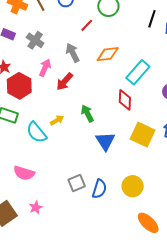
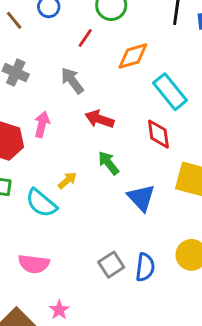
orange diamond: (108, 54) -> (133, 56), moved
pink arrow: (45, 68) -> (42, 124), moved
cyan rectangle: (138, 72) -> (170, 92), turned -70
red arrow: (65, 82) -> (99, 119), moved, turned 78

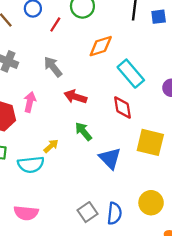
red line: (85, 38) -> (55, 25), moved
cyan semicircle: (41, 203) -> (31, 165), turned -45

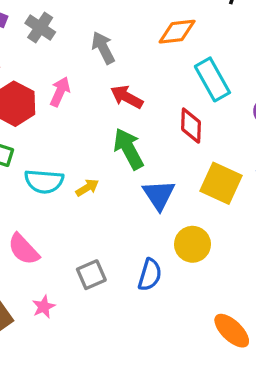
green arrow: (83, 131) -> (128, 149), size x1.4
yellow arrow: (51, 146) -> (87, 188), moved
yellow circle: (151, 203) -> (192, 244), moved
gray square: (88, 212) -> (91, 275), moved
pink semicircle: (26, 213) -> (24, 249), turned 30

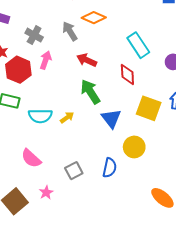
gray cross: (40, 28) -> (34, 35), moved
orange diamond: (177, 32) -> (94, 18), moved, turned 35

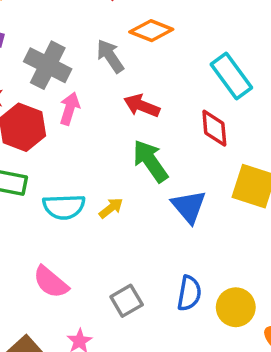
gray cross: (34, 35) -> (48, 65), size x1.4
yellow circle: (134, 147) -> (236, 307), moved

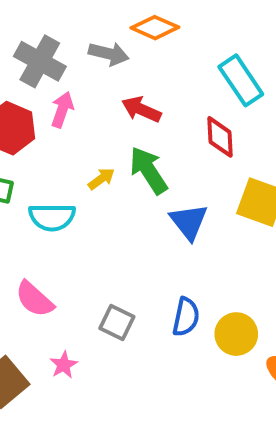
gray arrow: (110, 56) -> (109, 54), turned 136
yellow arrow: (111, 208) -> (101, 179), moved
gray square: (127, 301) -> (117, 322), turned -36

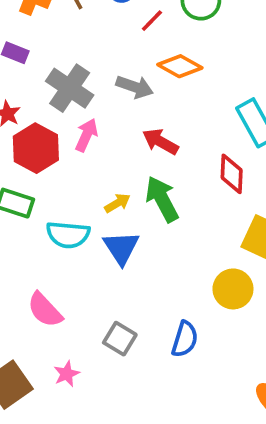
blue triangle: (189, 222) -> (121, 248), moved
yellow circle: (236, 334) -> (233, 289), moved

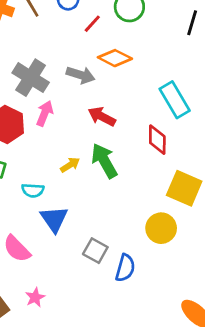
cyan semicircle: (68, 235) -> (33, 190), size x0.7
blue triangle: (121, 248) -> (54, 219), moved
gray square: (120, 339) -> (95, 251), moved

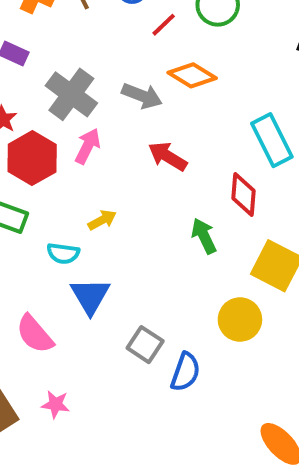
green arrow: (104, 161) -> (204, 236), moved, size x0.7
yellow arrow: (70, 165) -> (102, 220), moved
pink star: (35, 297) -> (56, 404), turned 30

